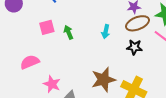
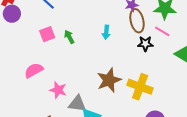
brown ellipse: (138, 23) -> (137, 21), turned -75
black star: (134, 47) -> (145, 44), moved

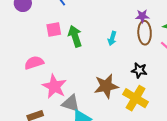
green arrow: (69, 37) -> (75, 36), size x1.5
black star: (145, 44) -> (139, 70), moved
pink star: (58, 90) -> (54, 86), size x1.4

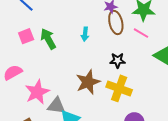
pink star: (54, 86) -> (37, 92), turned 30

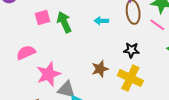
cyan arrow: (85, 34) -> (101, 21), turned 80
brown star: (88, 82) -> (100, 69), size x0.7

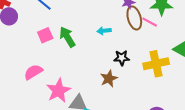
pink line: (157, 25) -> (150, 22), moved
black star: (131, 50) -> (122, 58), moved
yellow cross: (130, 78) -> (156, 64), moved, turned -30

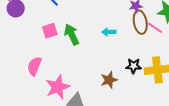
black star: (122, 58) -> (134, 66), moved
pink semicircle: (33, 72) -> (34, 66), turned -42

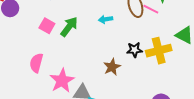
pink square: (50, 31) -> (47, 26), turned -35
green arrow: (72, 35) -> (69, 27), turned 70

